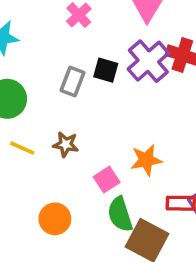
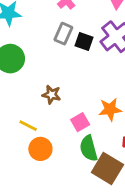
gray rectangle: (72, 82) -> (63, 34), moved
yellow line: (22, 148) -> (28, 126), moved

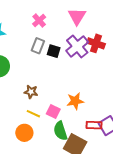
pink square: (80, 122) -> (53, 112), turned -32
yellow line: (28, 126) -> (33, 114), moved

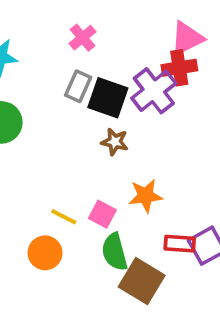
pink triangle: (77, 16) -> (187, 38), moved, turned 30
red cross: (96, 43) -> (179, 68), moved, turned -30
black square: (54, 51) -> (108, 98), size x1.5
brown star: (31, 92) -> (115, 142), moved

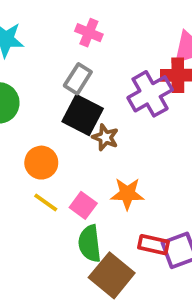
pink cross: (83, 38) -> (89, 33), turned -36
black square: (108, 98) -> (83, 115), moved
orange circle: (45, 253) -> (41, 163), moved

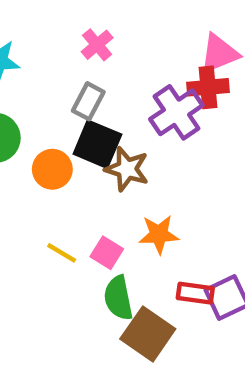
pink cross: (89, 33) -> (97, 45), turned 32
brown star: (105, 137) -> (127, 169), size x1.4
orange circle: (41, 163) -> (52, 169), moved

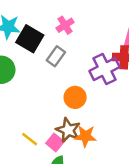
black square: (97, 144) -> (30, 39), moved
orange circle: (52, 169) -> (75, 97), moved
brown star: (127, 169) -> (68, 130), moved

